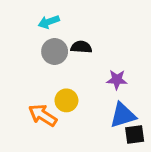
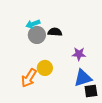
cyan arrow: (49, 22) -> (33, 24), moved
orange arrow: (43, 115) -> (29, 78), turned -90

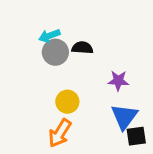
orange arrow: (29, 78) -> (60, 133), moved
blue triangle: (83, 78) -> (124, 117), turned -36

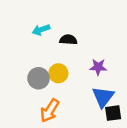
gray circle: (55, 52) -> (39, 78), moved
yellow circle: (67, 102) -> (58, 73), moved

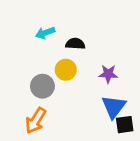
yellow circle: (58, 73) -> (66, 70), moved
orange arrow: (50, 111) -> (36, 120), moved

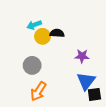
yellow circle: (66, 70) -> (43, 36), moved
orange arrow: (36, 120) -> (38, 91), moved

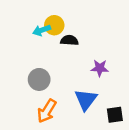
yellow circle: (43, 36) -> (54, 25), moved
blue triangle: (86, 81) -> (86, 100), moved

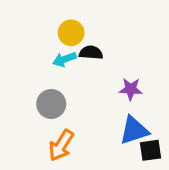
cyan arrow: (42, 30) -> (64, 59), moved
blue triangle: (86, 100) -> (134, 130), moved, turned 35

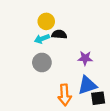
gray circle: (51, 104) -> (42, 62), moved
orange arrow: (61, 145) -> (65, 95), moved, turned -36

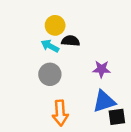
cyan arrow: (42, 39) -> (50, 46), turned 48
orange arrow: (65, 95) -> (60, 113), moved

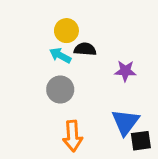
purple star: (101, 69) -> (125, 71), moved
blue triangle: (104, 101) -> (125, 122), turned -35

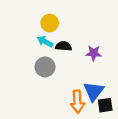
black semicircle: (85, 49) -> (63, 46), moved
orange arrow: (73, 136) -> (77, 102), moved

